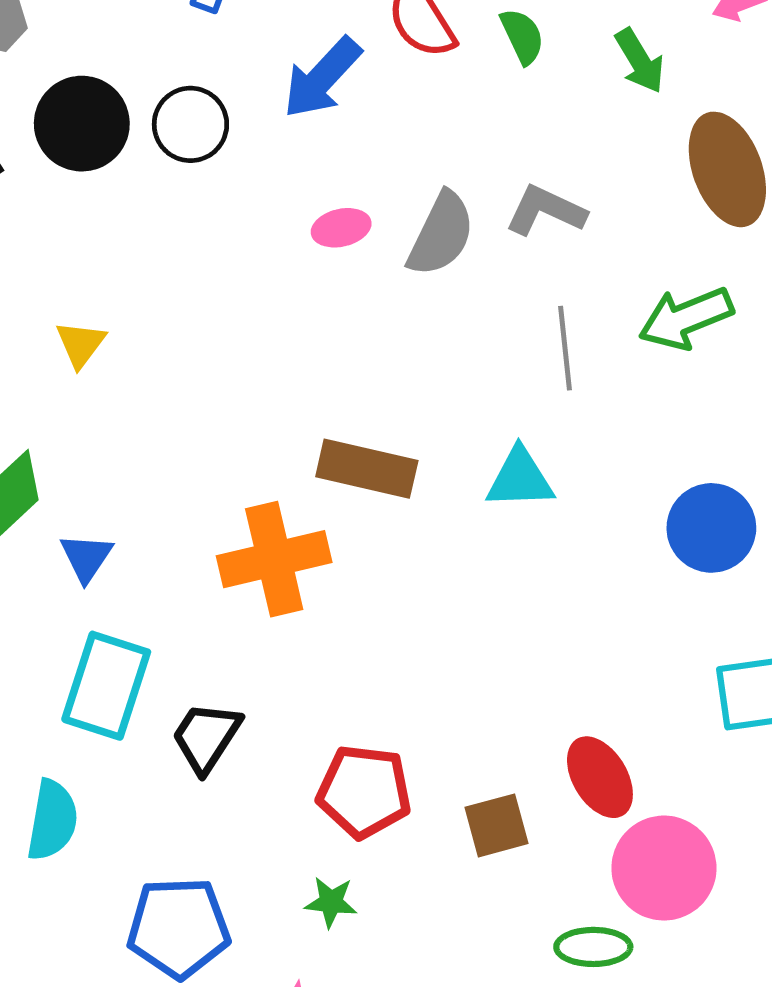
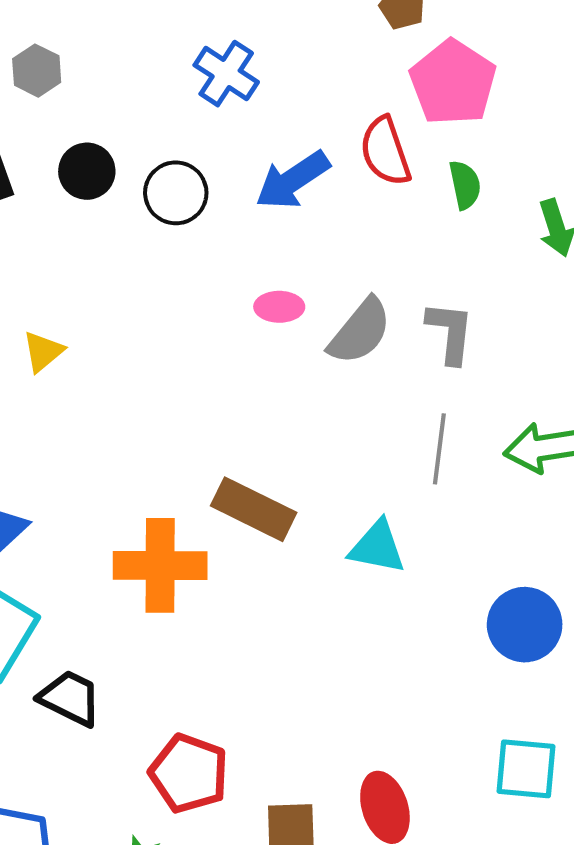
black circle: (82, 124) -> (87, 171), size x0.7
gray L-shape: (546, 211) -> (450, 332), turned 58
black trapezoid: (206, 737) -> (70, 698), turned 70

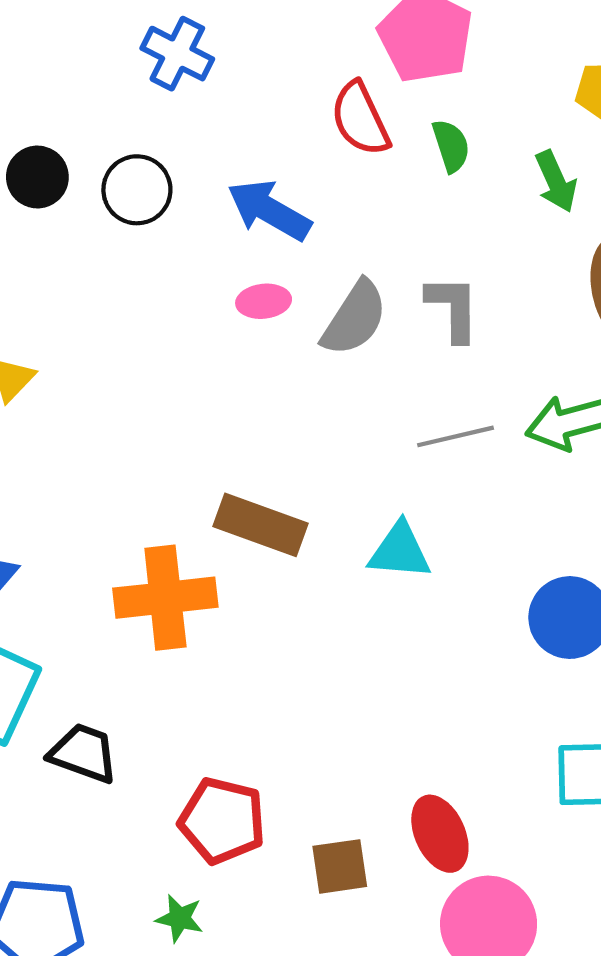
blue arrow: (293, 180) -> (269, 210), moved, turned 70
gray line: (439, 449) -> (455, 436), turned 76

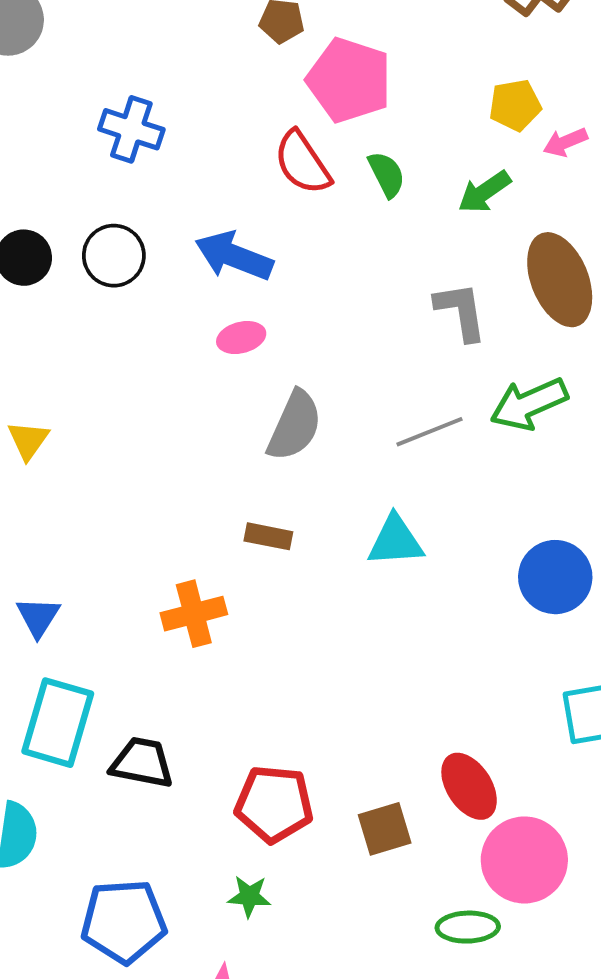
green arrow: (556, 181) -> (484, 192), turned 88
gray L-shape: (453, 308) -> (461, 311), moved
gray semicircle: (355, 318) -> (295, 426), moved
brown rectangle: (260, 525) -> (268, 536), size x0.6
orange cross: (165, 598) -> (194, 614), size x0.7

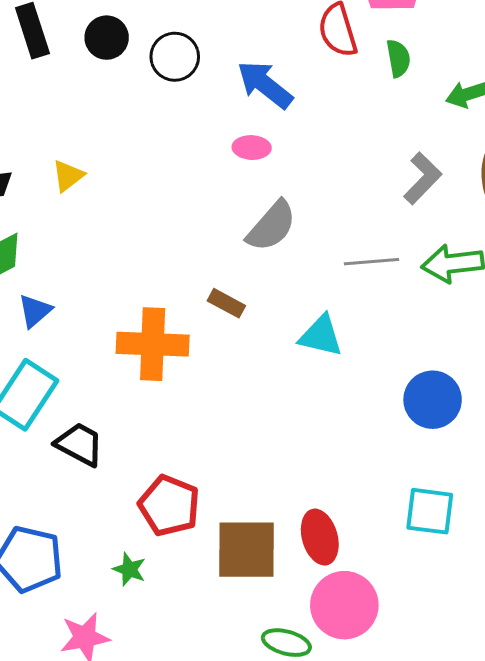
gray L-shape: (461, 311) -> (423, 178), turned 36
orange cross: (194, 614) -> (153, 344), size x1.4
brown square: (385, 829) -> (247, 550), size x1.6

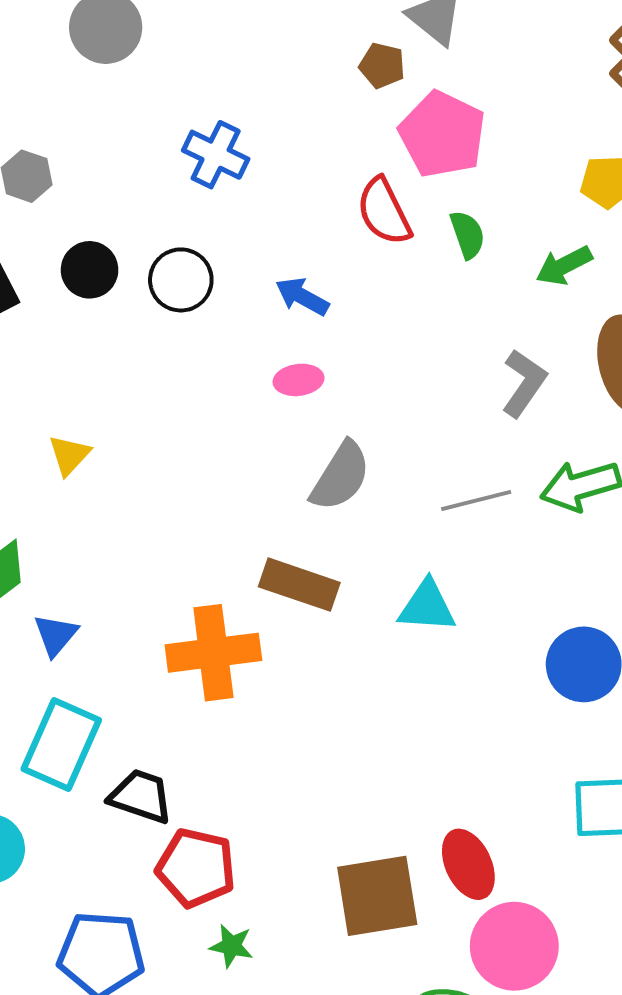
blue arrow: (265, 85) -> (302, 296), size x0.7
brown rectangle: (226, 303) -> (299, 585), size x1.6
red pentagon: (169, 506) -> (196, 868), moved

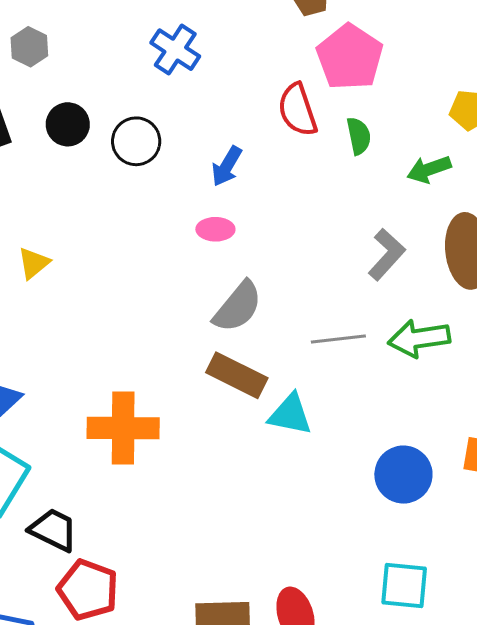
blue arrow: (302, 296) -> (227, 166), turned -96
brown rectangle: (299, 585) -> (237, 375), moved

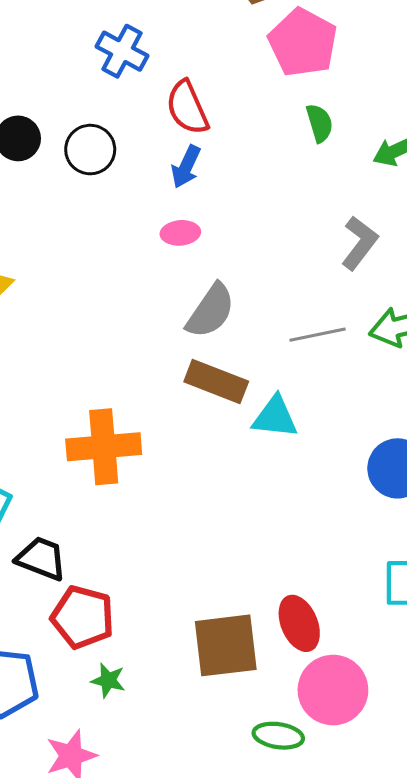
red semicircle: (298, 110) -> (187, 108), moved

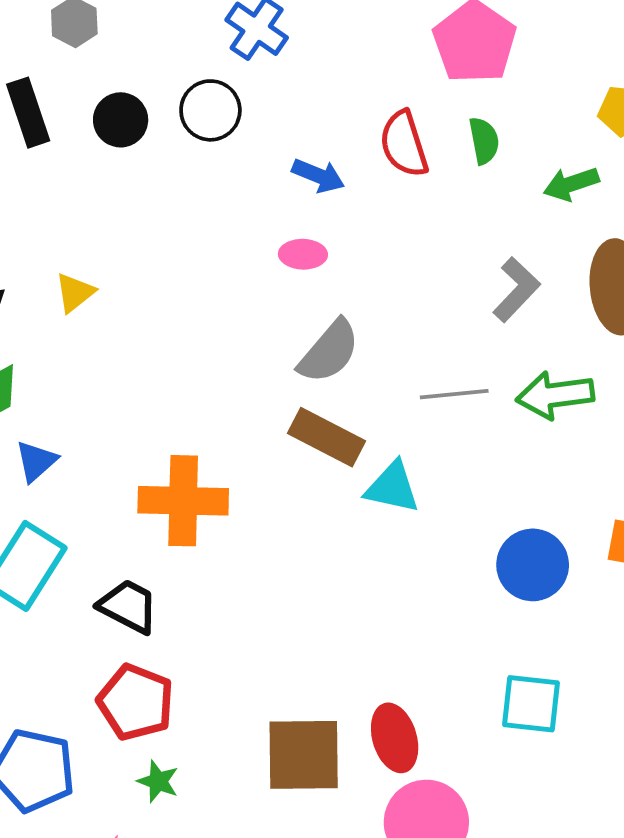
red semicircle: (187, 108) -> (404, 144), moved
black circle: (90, 150) -> (210, 110), moved
blue arrow: (186, 167) -> (318, 176), turned -99
black trapezoid: (41, 558) -> (128, 606), moved

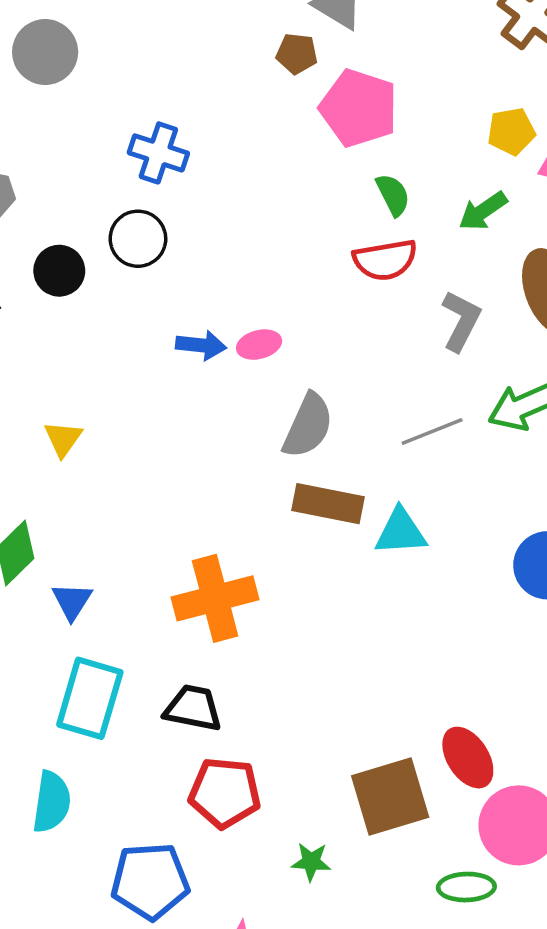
red semicircle: (404, 144) -> (385, 260), moved, turned -66
blue arrow: (318, 176) -> (201, 345), moved
green star: (158, 781) -> (311, 862), moved

